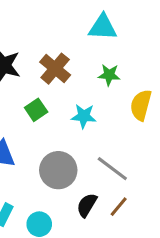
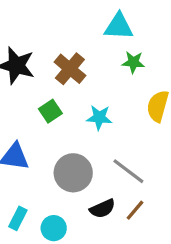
green star: (109, 75) -> (133, 62), moved
black semicircle: (87, 205) -> (102, 209), turned -145

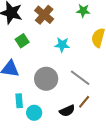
green square: (50, 111) -> (22, 41), moved
black semicircle: (102, 209) -> (67, 111), moved
cyan rectangle: (18, 218) -> (19, 101), moved, turned -32

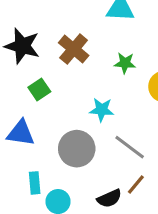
green star: (83, 11) -> (125, 63), moved
cyan star: (62, 45) -> (102, 110), moved

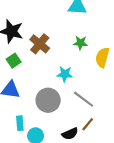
brown cross: (74, 49) -> (40, 44), moved
green square: (39, 90) -> (14, 61), moved

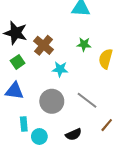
cyan star: (65, 74) -> (60, 69), moved
brown line: (88, 124) -> (107, 125), moved

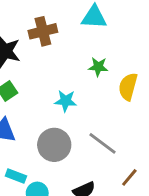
brown cross: (44, 45) -> (43, 31), moved, turned 36
cyan rectangle: (24, 124) -> (16, 176), turned -64

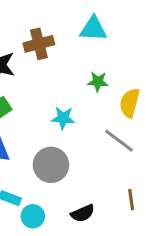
gray line: (102, 143) -> (119, 141), moved
brown line: (129, 177) -> (131, 200), turned -48

